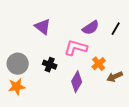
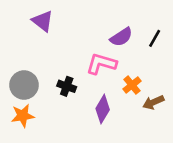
purple triangle: (43, 27) -> (43, 21), moved

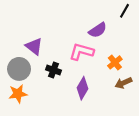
purple triangle: (43, 21) -> (34, 46), moved
black line: (155, 38) -> (125, 11), moved
orange cross: (132, 85) -> (115, 62), moved

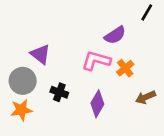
orange cross: (115, 62) -> (125, 68), moved
black cross: (53, 70) -> (59, 92), moved

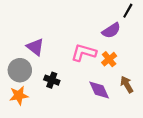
purple semicircle: (115, 35) -> (111, 30), moved
brown arrow: (145, 97) -> (127, 85), turned 84
purple diamond: (97, 104) -> (99, 90), moved, turned -55

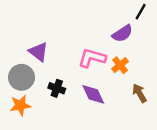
purple diamond: (99, 90) -> (93, 94), moved

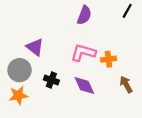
purple semicircle: (122, 34) -> (84, 15), moved, turned -36
orange cross: (120, 65) -> (108, 59), turned 32

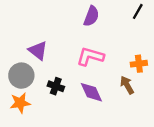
orange cross: (108, 59) -> (139, 64), moved
brown arrow: (126, 84) -> (127, 85), moved

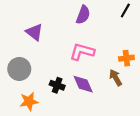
purple triangle: (38, 51) -> (34, 32), moved
black cross: (56, 86) -> (57, 85), moved
orange star: (20, 103) -> (29, 101), moved

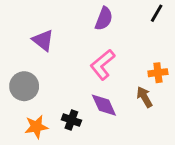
pink L-shape: (82, 52) -> (103, 65), turned -55
black cross: (57, 85) -> (71, 120), moved

